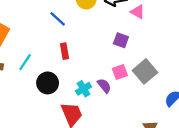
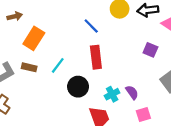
red rectangle: (65, 51) -> (96, 57), size x1.5
pink square: (120, 72) -> (143, 115), moved

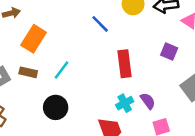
red rectangle: (96, 57) -> (124, 64), moved
black circle: (78, 87) -> (56, 107), moved

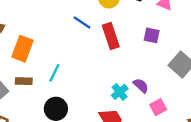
red rectangle: (124, 64) -> (111, 36), moved

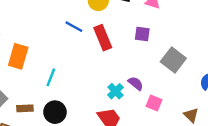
brown rectangle: (24, 81) -> (25, 108), moved
pink square: (158, 107) -> (154, 103), turned -35

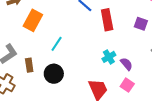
cyan cross: (116, 91) -> (109, 57), moved
pink square: (154, 103) -> (127, 85), moved
brown rectangle: (25, 108) -> (29, 65), turned 72

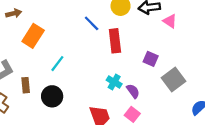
purple square: (141, 24) -> (151, 59), moved
cyan cross: (109, 57) -> (114, 82), turned -32

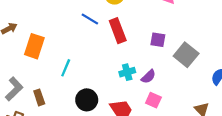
cyan cross: (114, 82) -> (127, 72), turned -32
purple semicircle: (133, 91) -> (148, 77), turned 96
black circle: (52, 96) -> (87, 100), moved

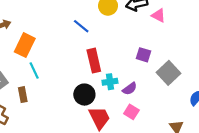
red rectangle: (118, 31) -> (94, 61), moved
cyan line: (66, 68) -> (34, 71), moved, turned -56
black circle: (87, 100) -> (84, 95), moved

